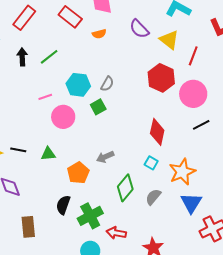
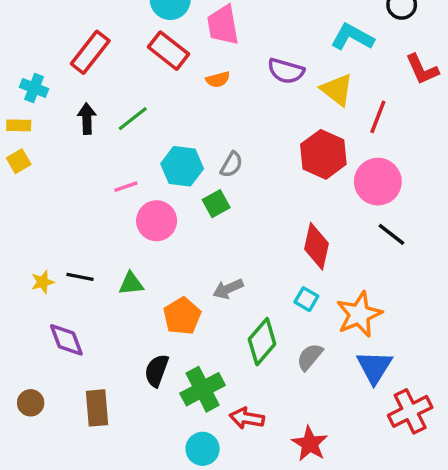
purple semicircle: (139, 29) -> (286, 71), turned -30
black line: (201, 125) -> (391, 234), turned 66

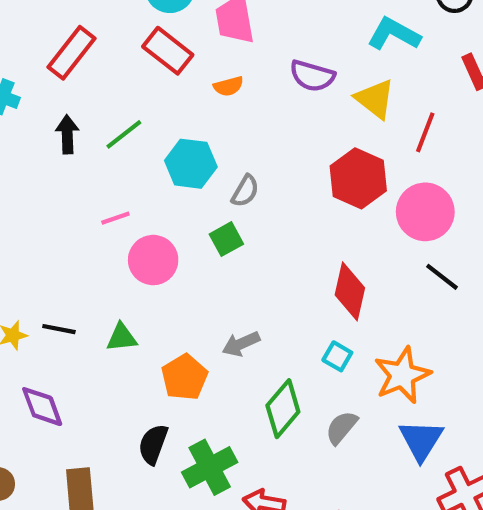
cyan hexagon: (182, 166) -> (191, 164), moved

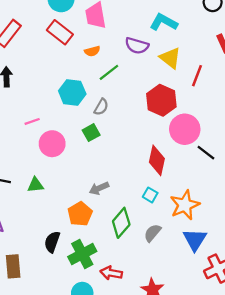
cyan L-shape: (394, 34) -> (164, 22), moved
green line: (124, 134) -> (109, 72), moved
pink circle: (425, 212) -> (185, 129), moved
orange pentagon: (185, 377) -> (80, 214), moved

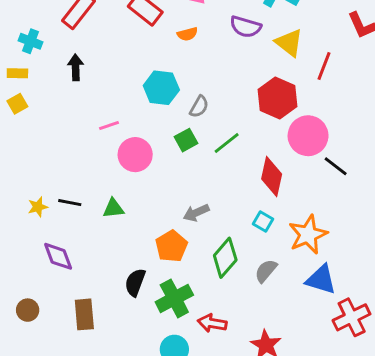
green line: (109, 72) -> (227, 143), moved
blue triangle: (195, 240) -> (321, 280), turned -45

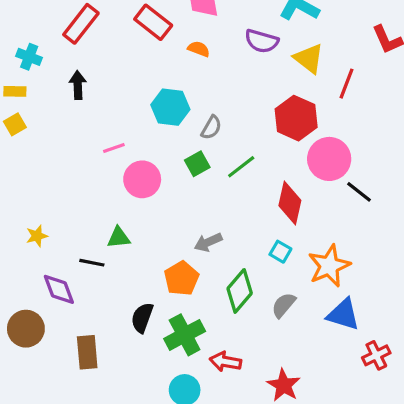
orange semicircle: (187, 34) -> (199, 49), turned -144
black line: (70, 203) -> (92, 263), moved
brown circle: (28, 310) -> (26, 329), moved, size x1.5
red cross: (352, 317) -> (376, 355), size x0.7

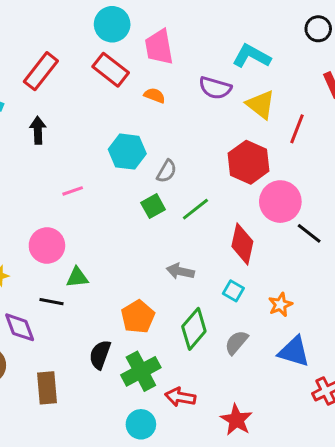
pink circle: (142, 179) -> (47, 246), moved
gray arrow: (208, 242) -> (180, 271), moved, turned 36
orange star: (329, 266) -> (280, 305), size x0.6

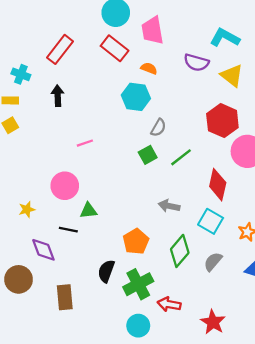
cyan hexagon: (127, 152) -> (136, 97), moved
cyan square: (233, 291) -> (211, 221), size x1.5

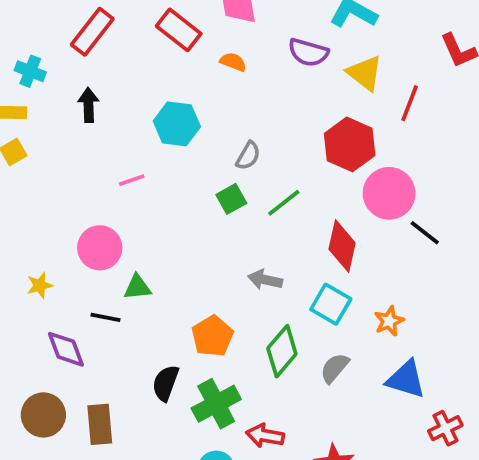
cyan hexagon: (136, 97) -> (177, 124), moved
brown circle: (19, 279) -> (43, 415), moved

